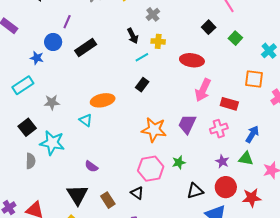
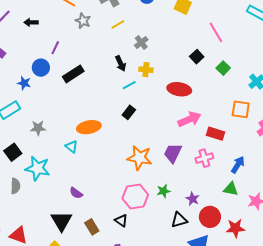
pink arrow: (203, 90) -> (189, 119), turned -140
purple star: (222, 161) -> (193, 199), moved

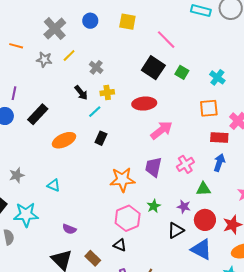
gray star: (83, 21) -> (44, 60), moved
black square: (197, 57) -> (153, 68), size x1.6
orange ellipse: (89, 127) -> (64, 140), moved
red rectangle: (215, 134) -> (219, 137), moved
green triangle: (231, 189) -> (203, 189), moved

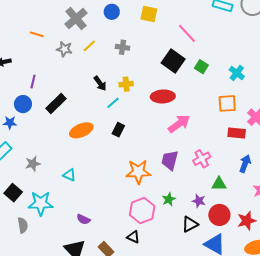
gray cross: (96, 67) -> (122, 47), moved, turned -32
blue arrow: (219, 163) -> (245, 164), moved

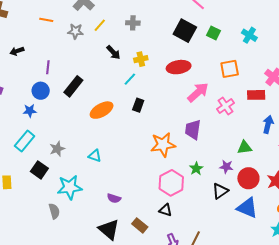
black arrow: (100, 83) -> (113, 52), moved
orange square: (227, 103) -> (230, 69), moved
pink cross: (202, 159) -> (226, 106), moved
black square: (13, 193) -> (39, 170), moved

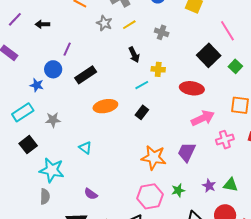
gray star: (57, 149) -> (53, 120), moved
purple star: (226, 167) -> (209, 186), moved
gray semicircle: (54, 211) -> (45, 196), moved

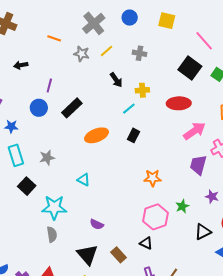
blue star: (37, 85) -> (11, 126), moved
cyan rectangle: (23, 112) -> (16, 155), turned -65
purple trapezoid: (187, 152) -> (198, 165), moved
orange star: (154, 158) -> (153, 178), size x0.7

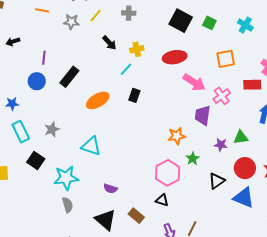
pink arrow: (194, 131) -> (194, 82), turned 75
orange star: (153, 178) -> (177, 136), moved
cyan triangle: (84, 180) -> (91, 146), size x1.5

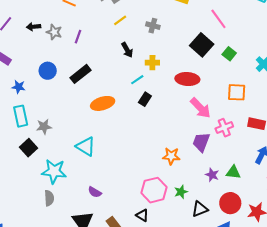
gray star: (71, 22) -> (54, 32), moved
purple line: (44, 58) -> (78, 37), moved
black rectangle: (134, 95) -> (145, 99), moved
gray star: (52, 129) -> (44, 127), moved
green star: (193, 159) -> (181, 192), moved

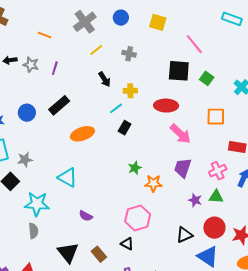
black square: (202, 45) -> (179, 71), turned -35
blue circle: (48, 71) -> (27, 113), moved
pink cross: (224, 128) -> (218, 171), moved
purple semicircle: (95, 192) -> (86, 216), moved
green star: (181, 192) -> (135, 168), moved

